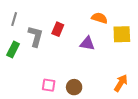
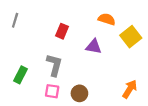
yellow square: (122, 34) -> (131, 37), turned -36
gray L-shape: (35, 36) -> (54, 65), moved
green rectangle: (13, 50) -> (21, 75), moved

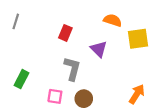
yellow square: (131, 37) -> (138, 39), turned 30
purple triangle: (94, 46) -> (99, 49), turned 35
gray L-shape: (54, 65) -> (72, 69), moved

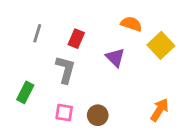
gray line: (16, 21) -> (37, 33), moved
yellow square: (138, 39) -> (161, 45), turned -35
gray L-shape: (72, 69) -> (65, 70), moved

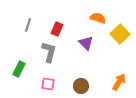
brown circle: (98, 115) -> (81, 86), moved

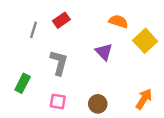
red rectangle: (57, 29) -> (61, 20), moved, turned 32

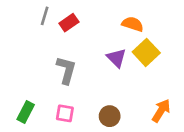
gray line: (33, 30) -> (45, 16), moved
yellow square: (145, 41) -> (146, 52), moved
green rectangle: (23, 83) -> (26, 112), moved

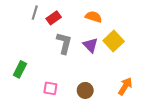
orange semicircle: (133, 24) -> (94, 17), moved
gray L-shape: (66, 70) -> (64, 43), moved
green rectangle: (26, 112) -> (20, 69), moved

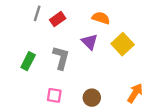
gray L-shape: (64, 43) -> (61, 58), moved
purple triangle: (90, 45) -> (90, 42), moved
green rectangle: (20, 69) -> (28, 61), moved

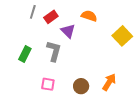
purple triangle: (90, 42) -> (68, 31), moved
yellow square: (123, 44) -> (122, 36), moved
orange arrow: (135, 93) -> (109, 82), moved

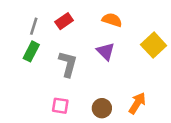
gray line: (33, 12) -> (34, 26), moved
purple triangle: (68, 31) -> (106, 51), moved
green rectangle: (25, 54) -> (31, 51), moved

